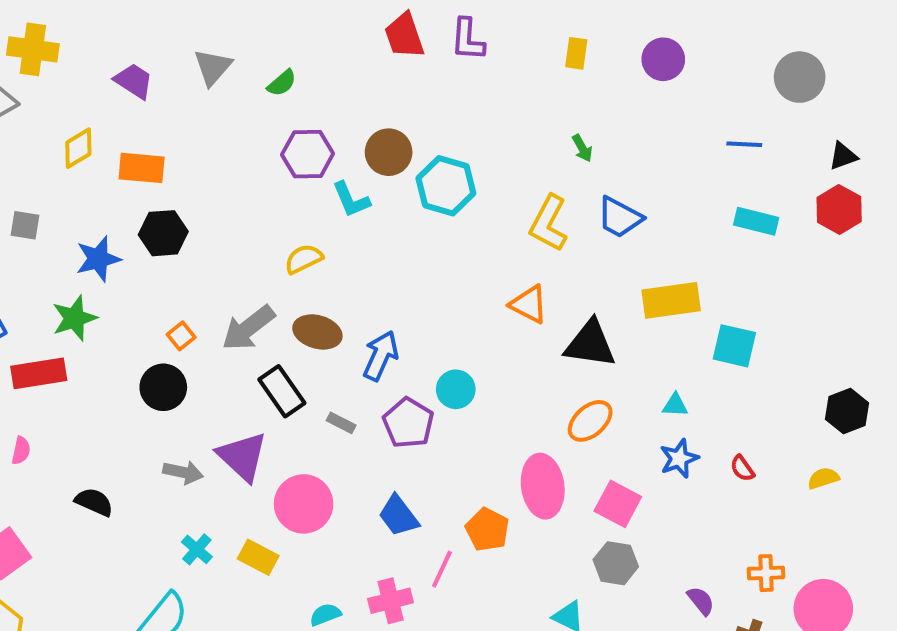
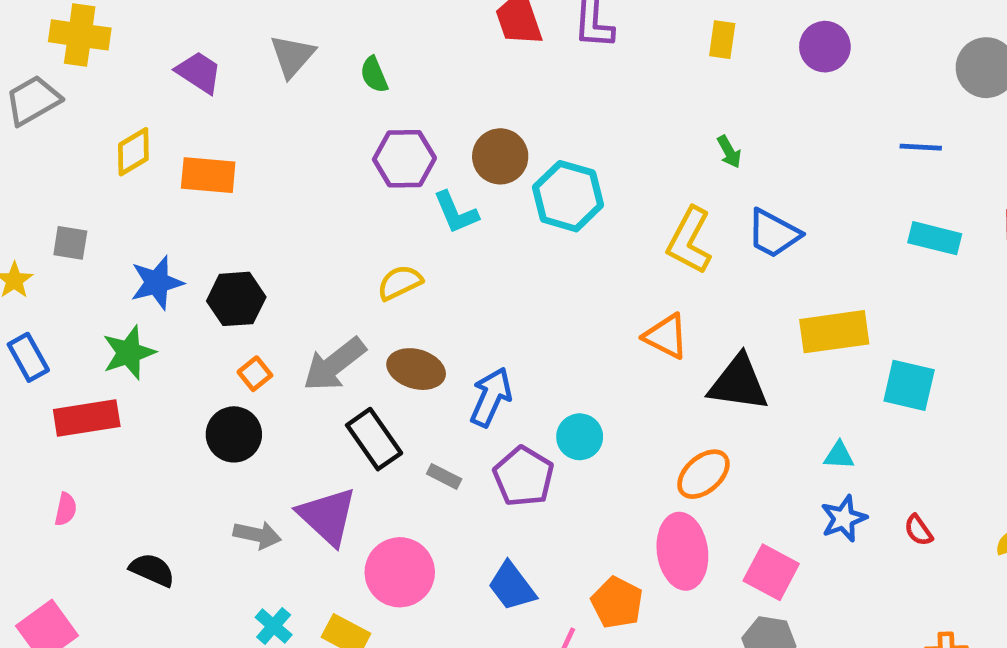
green semicircle: (282, 83) -> (374, 75), turned 108
black hexagon: (163, 233) -> (236, 299), moved
orange ellipse: (590, 421) -> (703, 474), moved

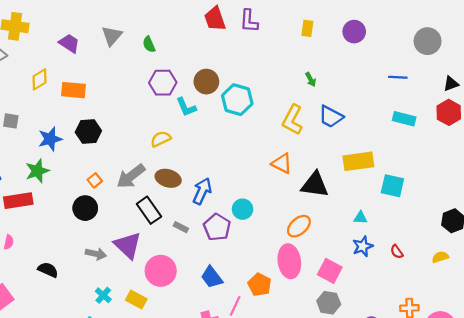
black hexagon: (236, 299) -> (88, 132), moved

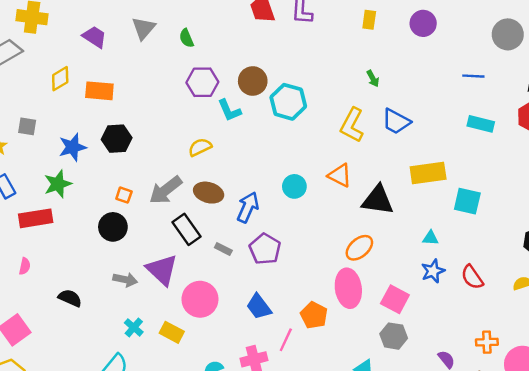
orange square: (95, 180) -> (124, 195), turned -32
cyan circle: (243, 209) -> (294, 186), moved
red semicircle: (397, 252) -> (472, 277), size x1.5

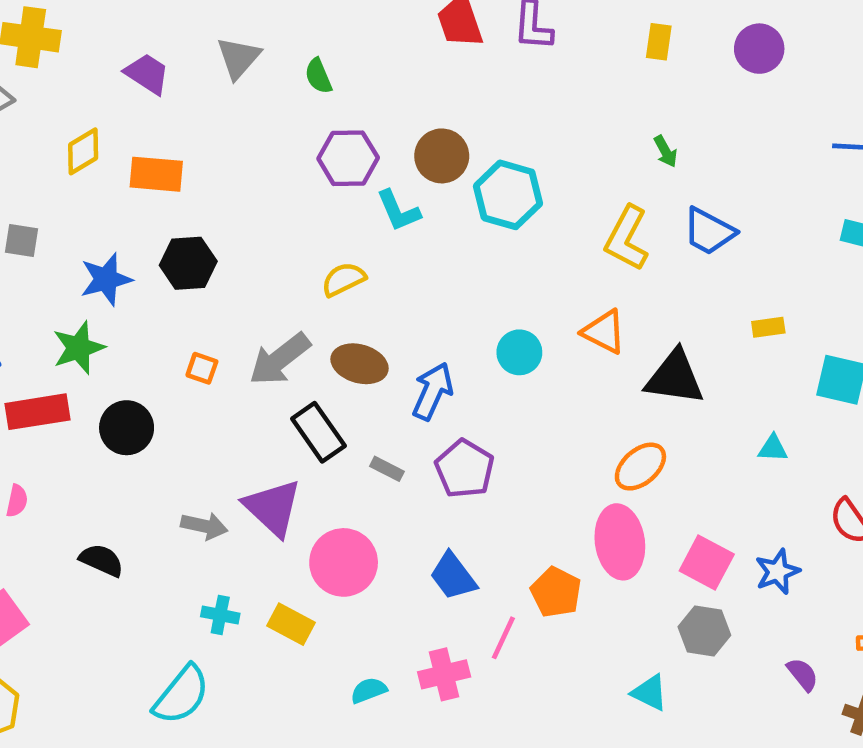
yellow rectangle: (428, 173) -> (768, 327), size x0.5
black circle: (113, 227) -> (127, 428), moved
blue star: (433, 271) -> (777, 572), moved
cyan cross: (134, 327) -> (220, 615), turned -30

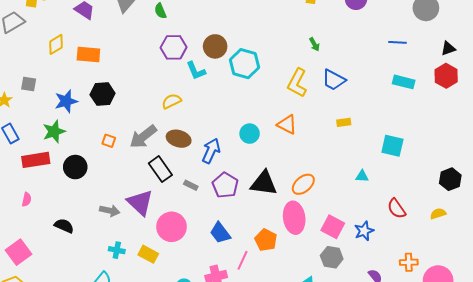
yellow rectangle: (768, 327) -> (344, 122), moved
black triangle: (675, 377) -> (264, 183), moved

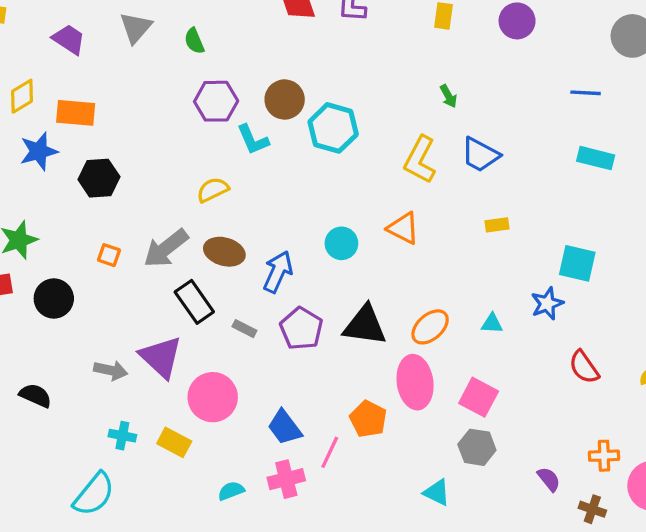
blue star: (66, 101) -> (39, 151), moved
cyan triangle: (362, 176) -> (492, 324), moved
blue star: (364, 231) -> (547, 304), moved
blue trapezoid: (220, 233) -> (285, 427), moved

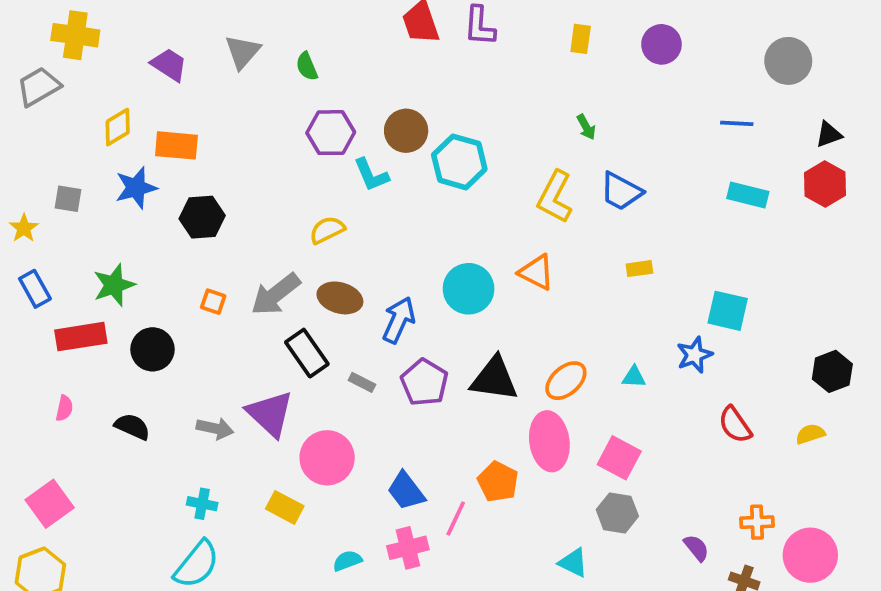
cyan circle: (341, 243) -> (469, 289), size x1.4
black semicircle: (35, 396) -> (132, 427), moved
cyan cross: (122, 436) -> (202, 504), moved

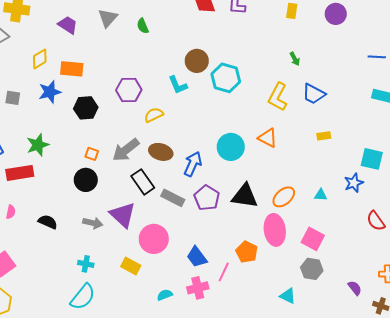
purple hexagon: (331, 133) -> (129, 90), moved
black circle: (153, 349) -> (86, 180), moved
gray rectangle: (362, 382) -> (173, 198), size x1.6

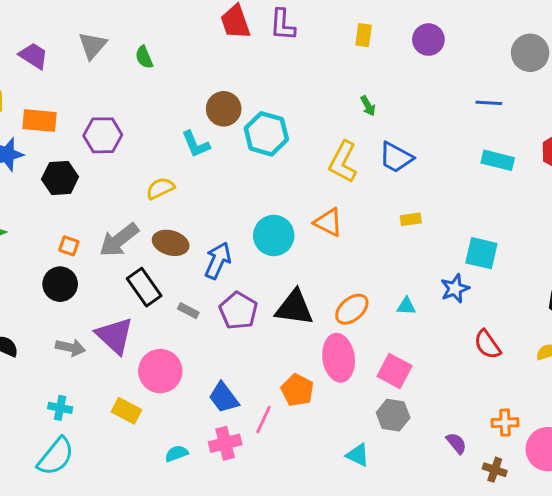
purple hexagon: (129, 90) -> (103, 135), moved
gray rectangle: (173, 198) -> (188, 311), size x0.6

